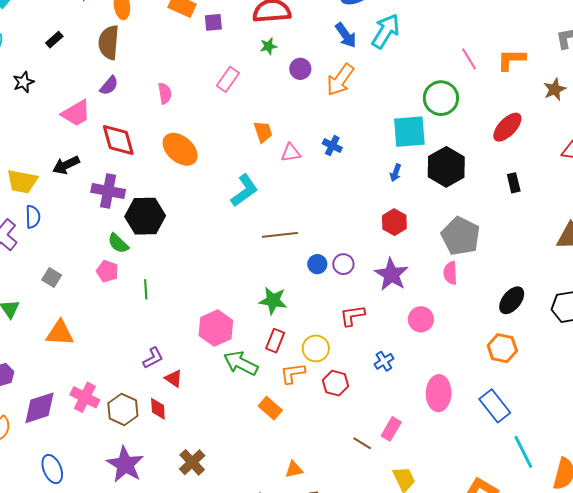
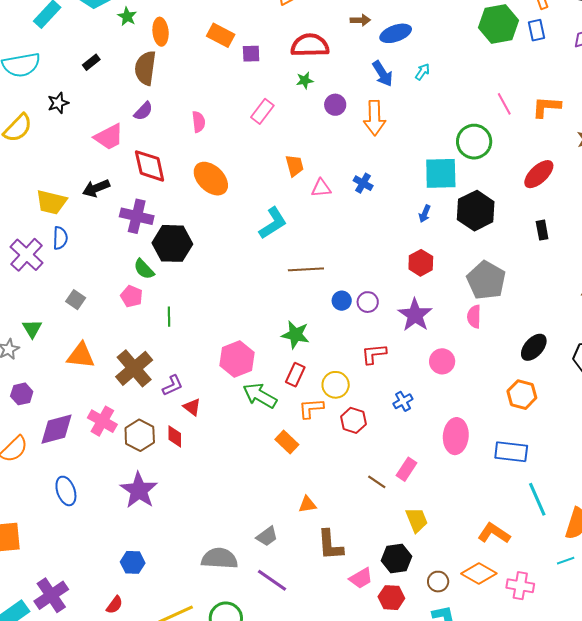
cyan arrow: (386, 31) -> (422, 72), size x0.5
orange arrow: (340, 80) -> (375, 118), turned -40
blue rectangle: (495, 406) -> (511, 452), turned -48
brown cross: (192, 462) -> (134, 368), moved, size x1.4

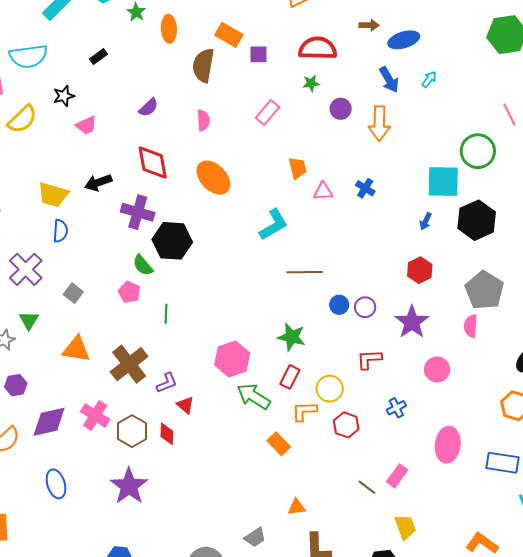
brown semicircle: (145, 68) -> (203, 65), moved
pink trapezoid: (109, 137) -> (86, 125), moved, size x0.7
purple cross: (27, 255) -> (26, 269), moved

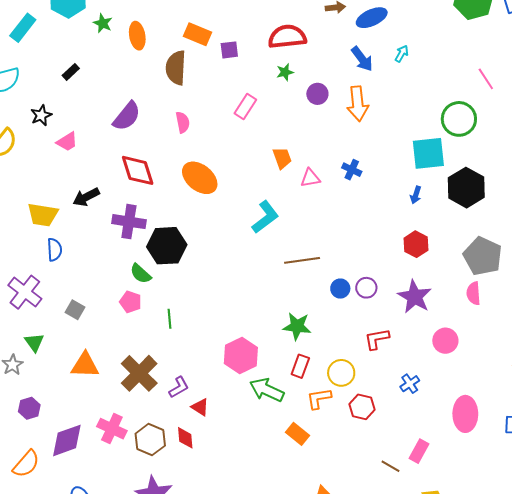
purple semicircle: (149, 107) -> (127, 116), size x1.5

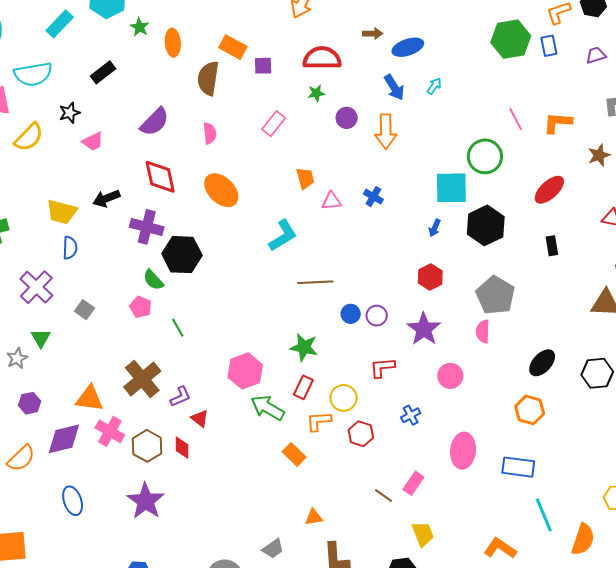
black rectangle: (71, 72) -> (103, 72), size x1.4
green line: (170, 319) -> (178, 328), turned -30
orange triangle: (85, 365) -> (89, 399), moved

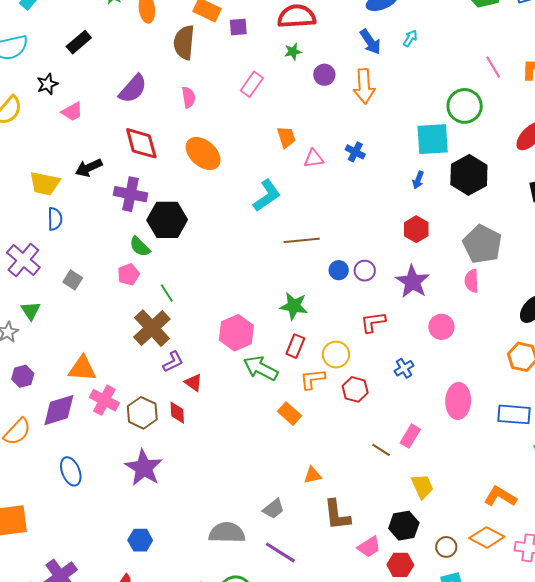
pink pentagon: (141, 307) -> (129, 274), turned 30
brown cross: (142, 379) -> (152, 328), moved

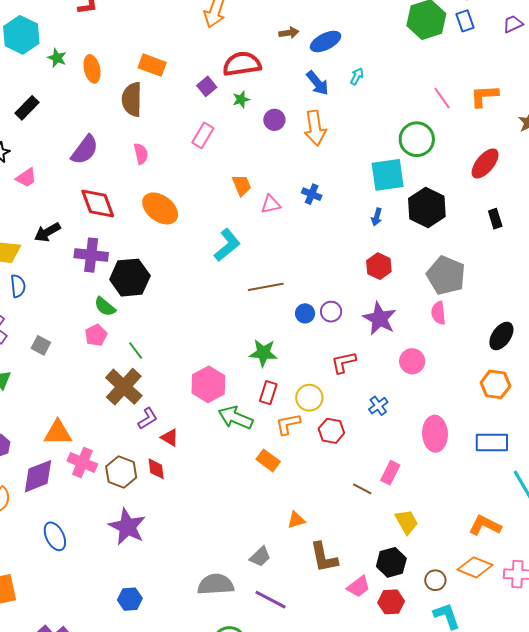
purple square: (238, 27) -> (207, 86), moved, turned -30

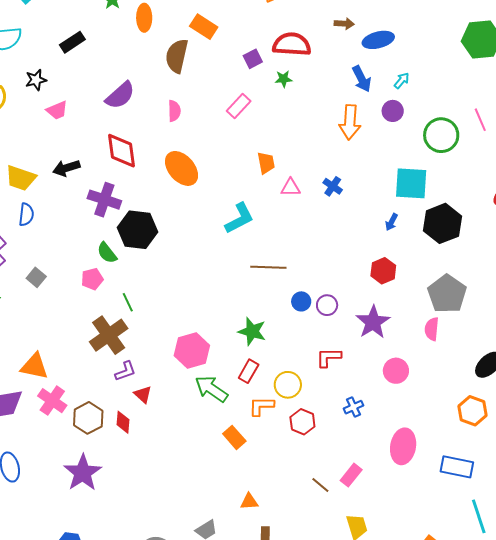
purple circle: (274, 120) -> (393, 111), moved
green circle: (417, 139) -> (441, 135), moved

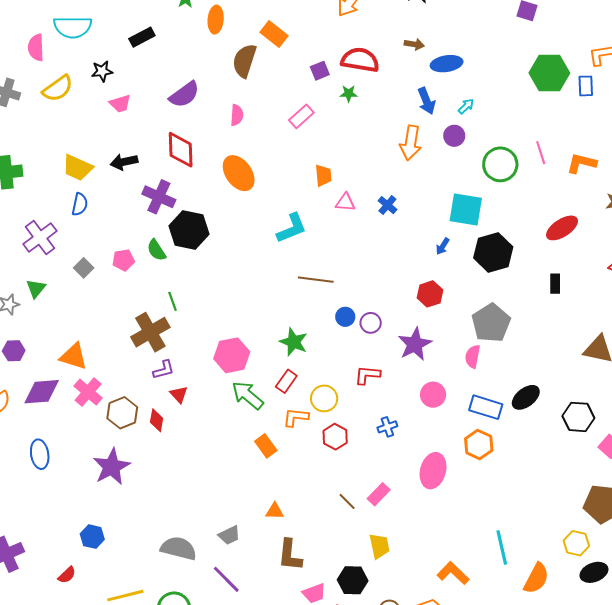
pink pentagon: (92, 279) -> (123, 260), moved
orange hexagon: (473, 411) -> (479, 445), moved
blue rectangle: (457, 467) -> (486, 407), moved

